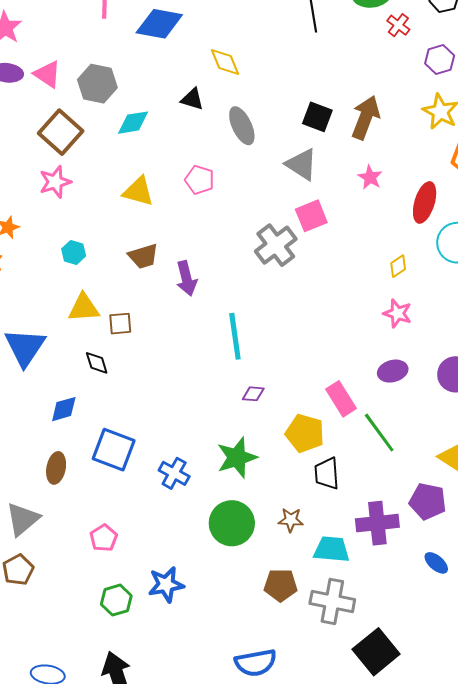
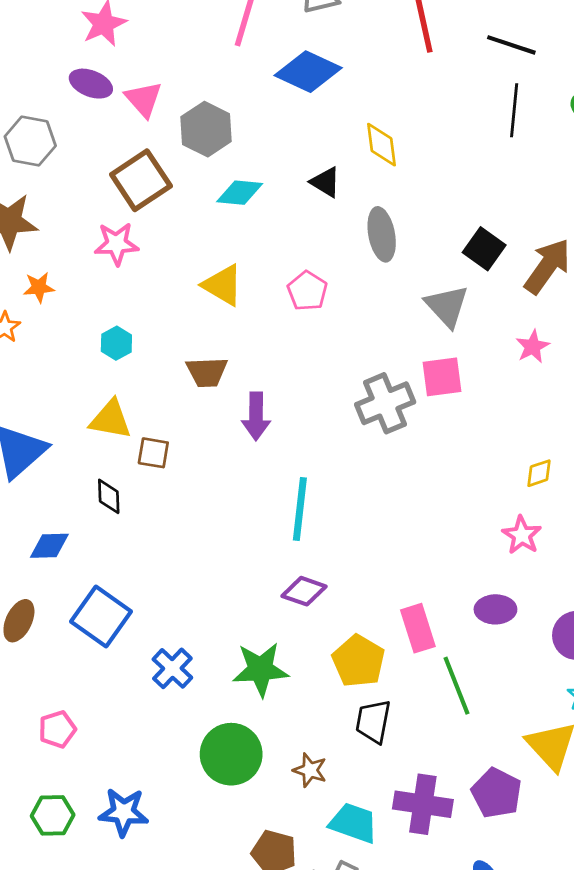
purple diamond: (253, 394) -> (304, 591), size x1.4

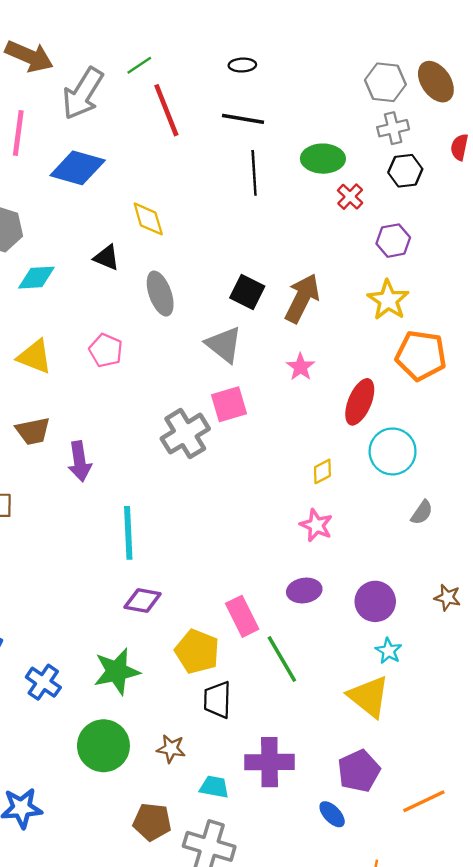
purple pentagon: (496, 793) -> (359, 771), moved, turned 30
cyan trapezoid: (354, 823) -> (214, 787), size x0.7

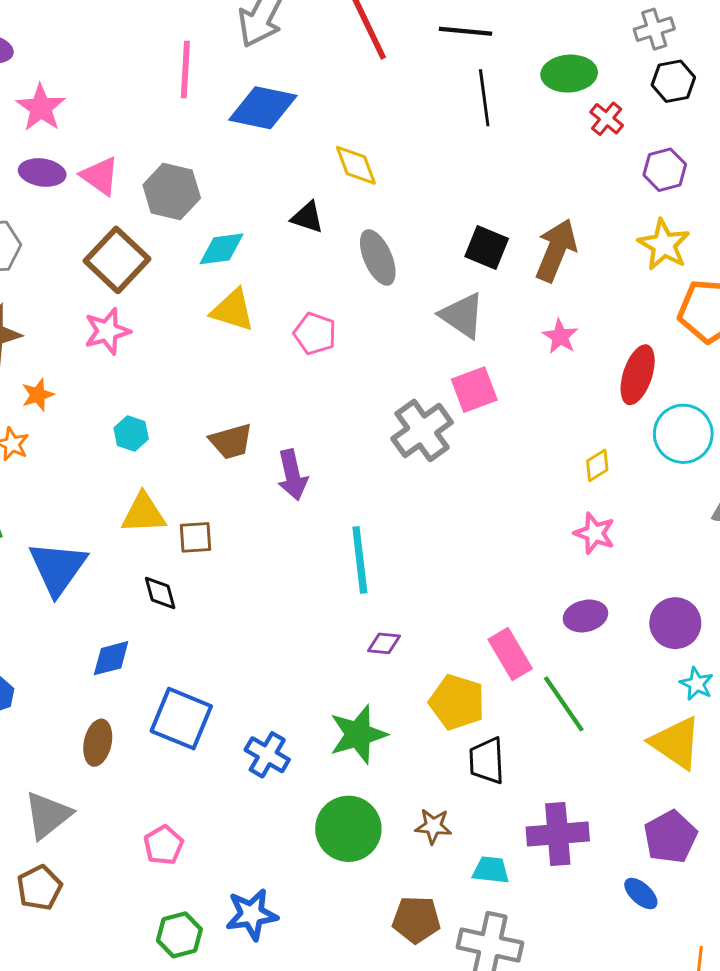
yellow triangle: (35, 357) -> (233, 310), moved
purple diamond: (143, 601) -> (384, 643), size x0.7

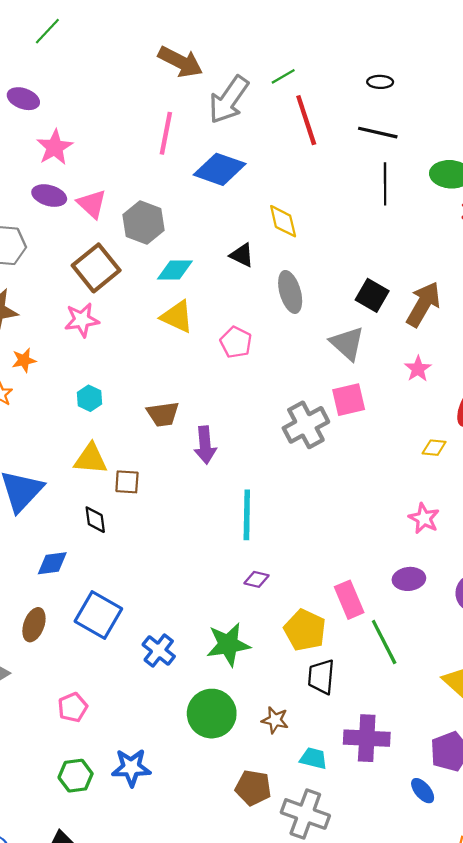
yellow diamond: (597, 465) -> (434, 448), moved, turned 30

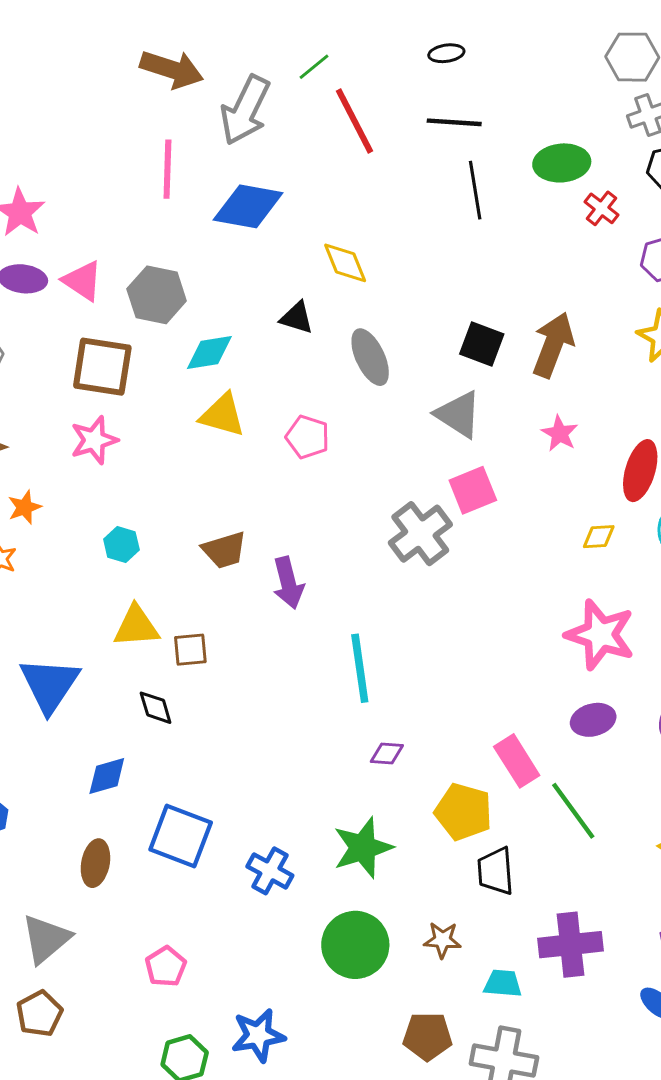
brown square: (96, 268) -> (102, 367), turned -33
pink star: (424, 518) -> (600, 635), size x1.6

